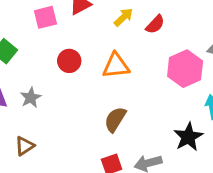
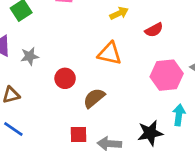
yellow arrow: (123, 17) -> (119, 13), moved
red circle: (69, 61) -> (65, 78), moved

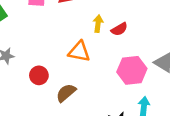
yellow arrow: (119, 13) -> (98, 24), moved, turned -56

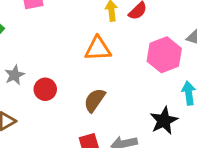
red circle: (39, 75) -> (45, 89), moved

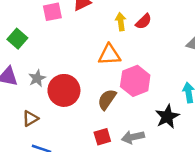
pink hexagon: (164, 55) -> (135, 81), moved
red circle: (45, 89) -> (64, 90), size x1.6

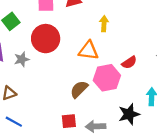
red semicircle: (144, 22) -> (129, 63), moved
red circle: (64, 90) -> (46, 39), moved

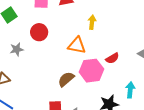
red circle: (46, 39) -> (39, 32), size x0.7

